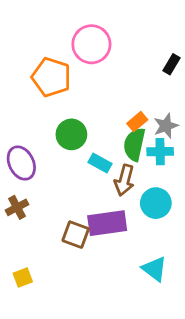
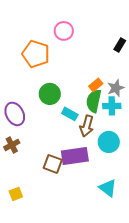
pink circle: (91, 44) -> (64, 31), size x0.7

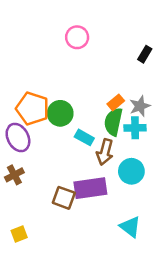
orange pentagon: (36, 54) -> (32, 109), moved

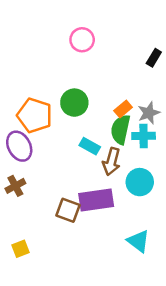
green circle: (60, 113) -> (74, 103), moved

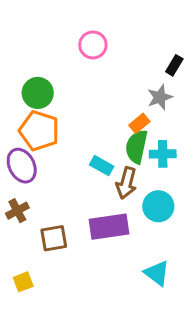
green circle: (74, 103) -> (38, 93), moved
gray star: (149, 113) -> (160, 97), moved
brown square: (68, 210) -> (54, 238), moved, turned -30

